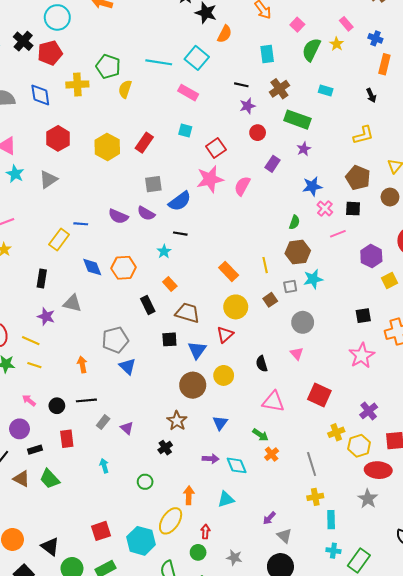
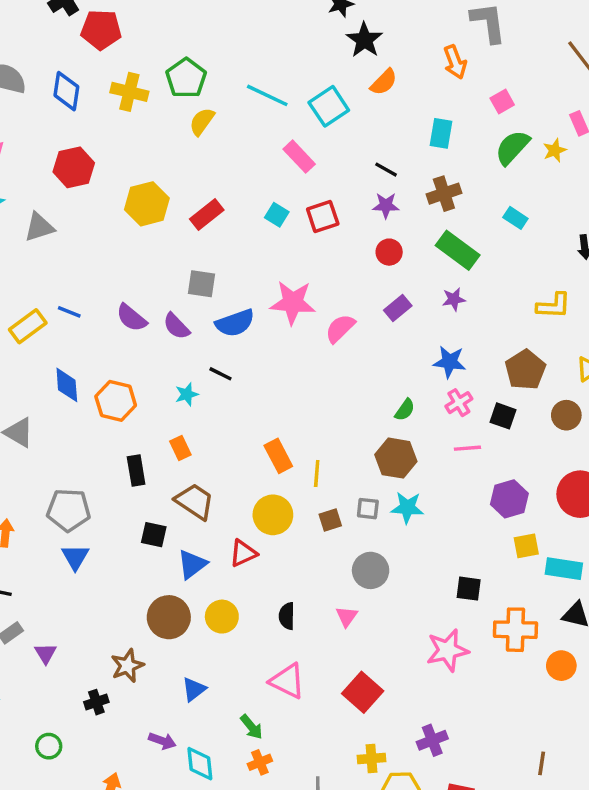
red square: (216, 148) -> (323, 216), moved
yellow line: (265, 265) -> (317, 474), moved

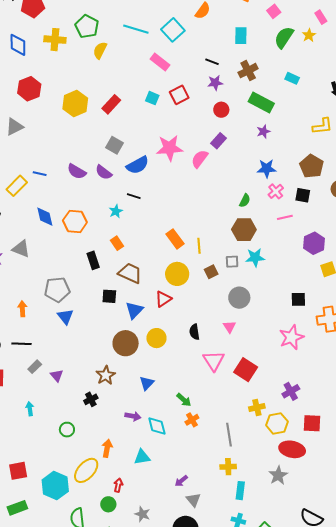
gray square: (202, 284) -> (114, 145), turned 30
purple rectangle: (398, 308) -> (218, 141), moved
pink triangle: (287, 681) -> (214, 361), moved, turned 40

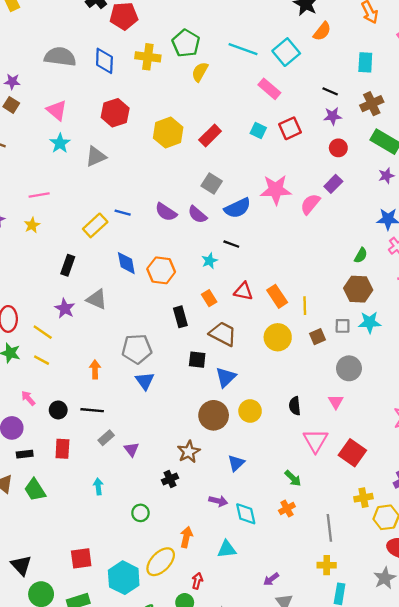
red triangle: (163, 299) -> (243, 291), moved, turned 42
green arrow: (184, 400) -> (293, 478), moved

